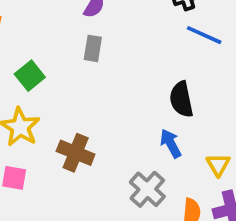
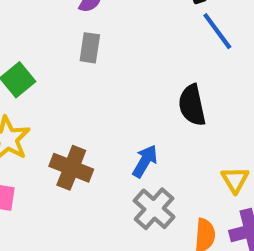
blue line: (204, 35) -> (217, 31), turned 30
blue arrow: (171, 143) -> (145, 161), moved, turned 60

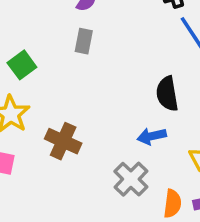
blue arrow: (145, 161) -> (152, 136), moved, turned -136

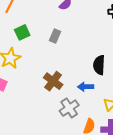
gray rectangle: (84, 41) -> (55, 36), moved
brown cross: (63, 141) -> (53, 81), moved

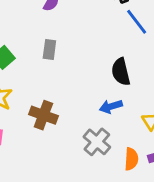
brown cross: (53, 81) -> (43, 115), moved

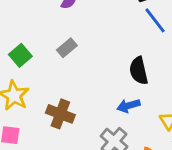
gray rectangle: (49, 50) -> (67, 48), turned 42

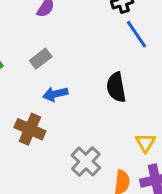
blue arrow: (128, 106) -> (55, 94), moved

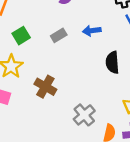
blue arrow: (55, 94) -> (92, 31), moved

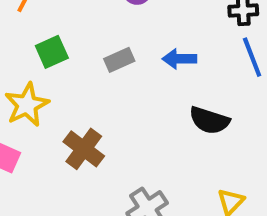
black semicircle: (112, 62) -> (209, 120), turned -75

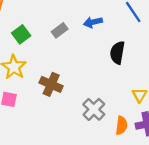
black semicircle: (209, 120) -> (117, 53), turned 95

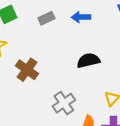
black semicircle: (117, 53) -> (88, 61), moved, turned 55

